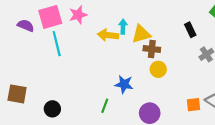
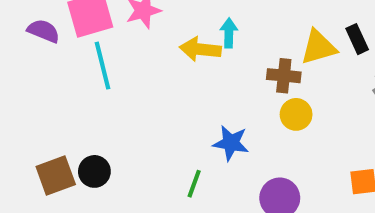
yellow triangle: (141, 34) -> (318, 47), moved
brown square: (17, 94) -> (56, 176), moved, turned -30
black circle: (52, 109) -> (94, 171), moved

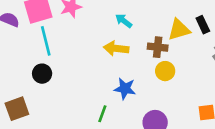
cyan arrow: (229, 33) -> (124, 21), turned -54
yellow arrow: (200, 49) -> (116, 48), moved
black circle: (94, 171) -> (42, 74), moved

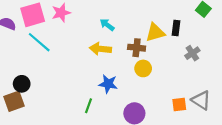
black rectangle: (203, 25) -> (176, 28), turned 32
cyan line: (46, 41) -> (39, 42), turned -35
black circle: (42, 74) -> (22, 84), moved

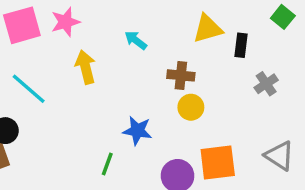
yellow triangle: (155, 32) -> (208, 29), moved
cyan line: (39, 42) -> (29, 89), moved
yellow arrow: (100, 49) -> (86, 67), moved, turned 70
orange square: (179, 105) -> (218, 162), moved, size x1.6

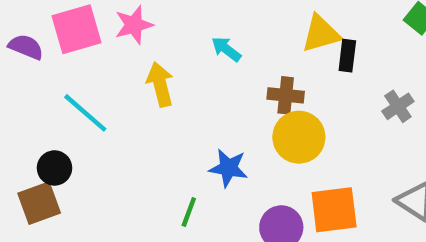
black rectangle: (241, 45) -> (347, 56), moved
yellow circle: (191, 107) -> (299, 137), size x1.5

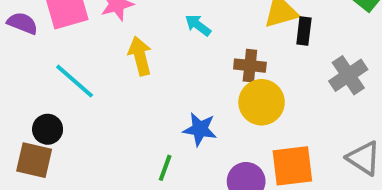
gray cross: (398, 106) -> (348, 75), size x1.4
brown square: (39, 203) -> (34, 160), turned 33

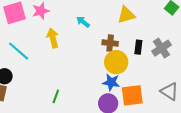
black rectangle: (304, 31) -> (138, 47), moved
blue star: (200, 129) -> (111, 82), moved
green line: (165, 168) -> (56, 96), moved

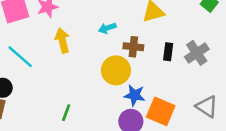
cyan arrow: (83, 22) -> (107, 28), moved, turned -56
yellow circle: (116, 62) -> (116, 70), moved
orange square: (132, 95) -> (161, 111), turned 30

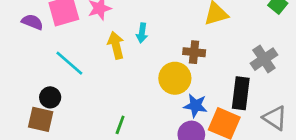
cyan arrow: (107, 28) -> (142, 33), moved, turned -63
black rectangle: (168, 52) -> (241, 93), moved, size x1.6

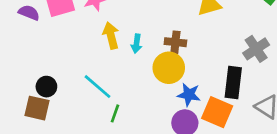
cyan arrow: (142, 33) -> (136, 44), moved
brown cross: (194, 52) -> (175, 42), moved
cyan line: (69, 63) -> (98, 87), moved

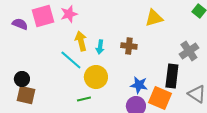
yellow circle: (169, 68) -> (96, 77), moved
black circle: (46, 87) -> (22, 79), moved
cyan line: (98, 87) -> (71, 60), moved
green line: (115, 113) -> (84, 99), turned 56

